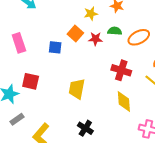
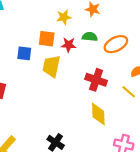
orange square: (75, 34) -> (47, 39), turned -35
yellow trapezoid: (77, 89) -> (51, 66), moved

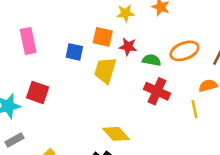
green semicircle: (90, 37) -> (152, 60), moved
yellow line: (129, 92) -> (195, 109), turned 32
yellow diamond: (98, 114) -> (116, 134), moved, turned -45

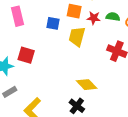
green semicircle: (152, 60) -> (113, 17), moved

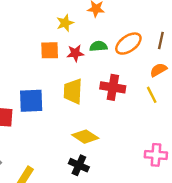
blue square: (53, 23) -> (31, 101), moved, size x1.5
yellow trapezoid: (77, 37) -> (73, 91), moved

